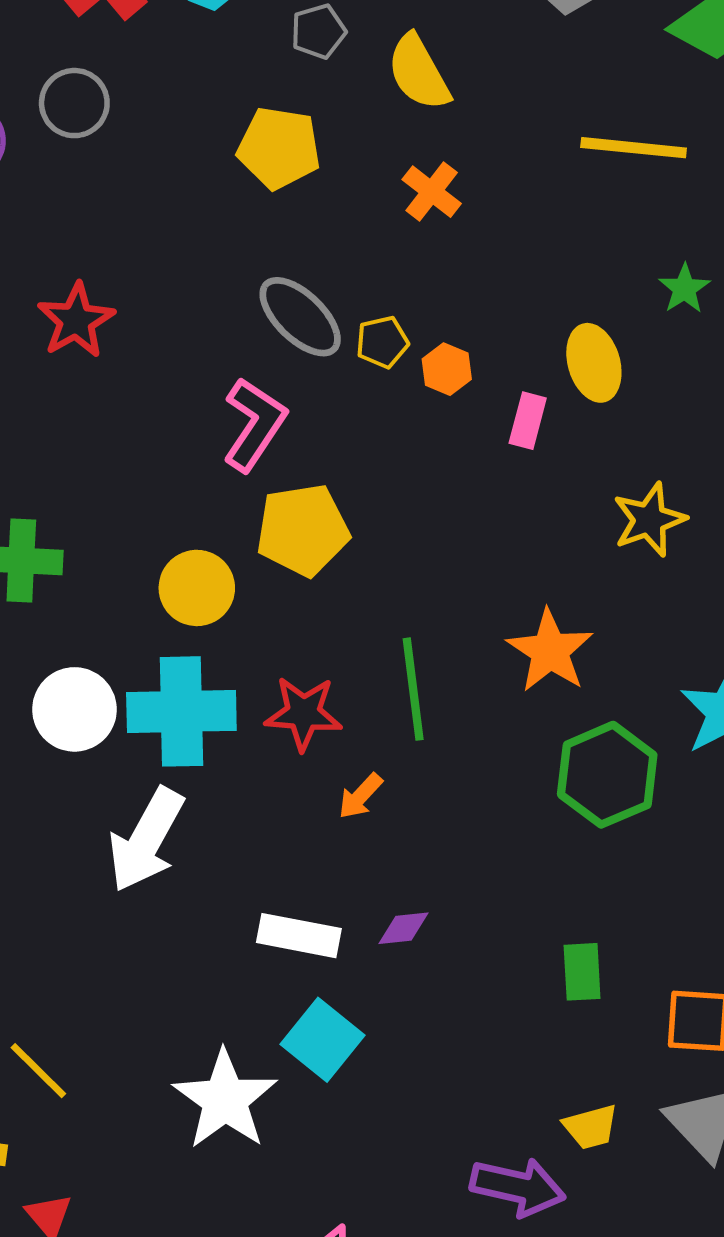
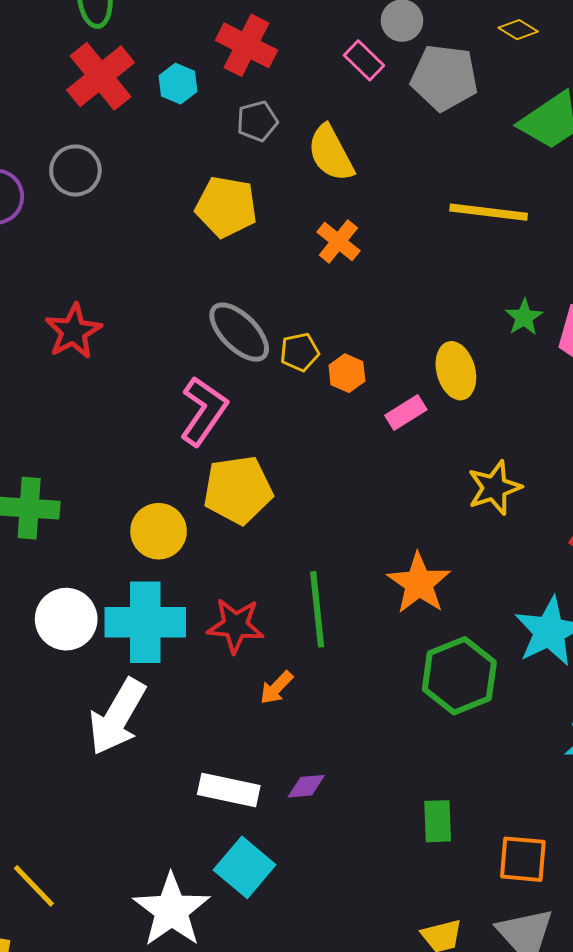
pink rectangle: (528, 421) -> (406, 412), turned 42

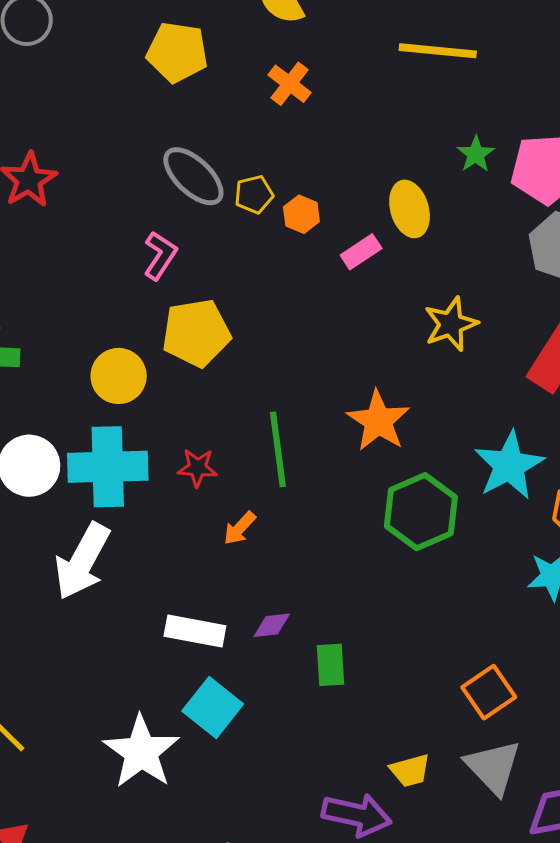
pink L-shape: (204, 411) -> (160, 255), size x0.7
red star: (236, 626) -> (197, 468), size x0.7
green rectangle: (438, 821) -> (331, 665), moved
orange square: (523, 859) -> (489, 692), turned -38

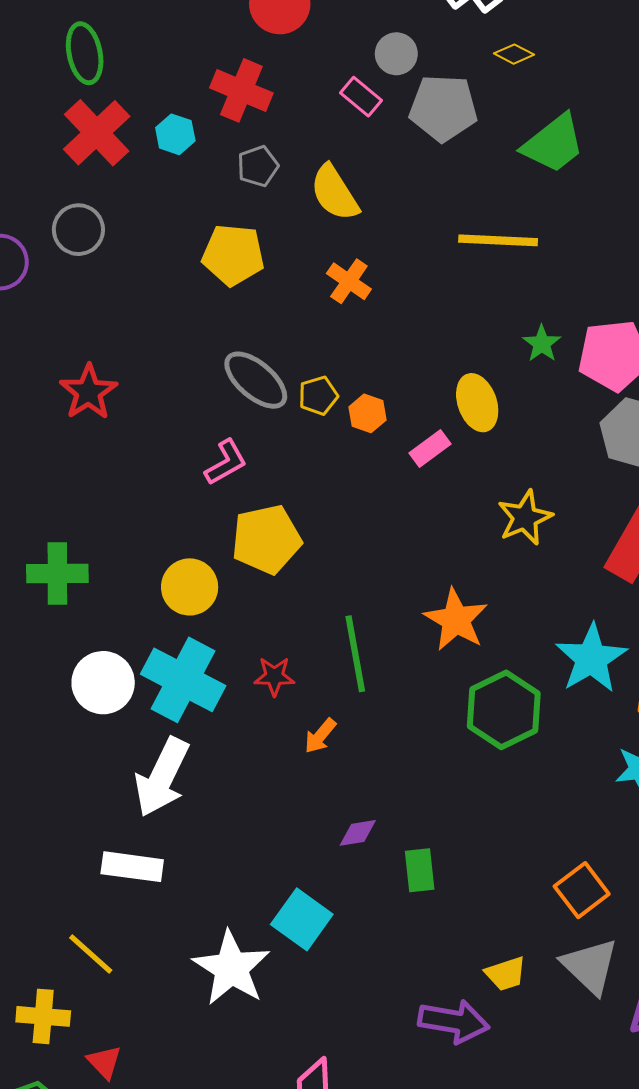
pink L-shape: (160, 255) -> (226, 462), turned 30
cyan cross: (108, 467) -> (183, 680), turned 32
white rectangle: (195, 631) -> (132, 867), moved

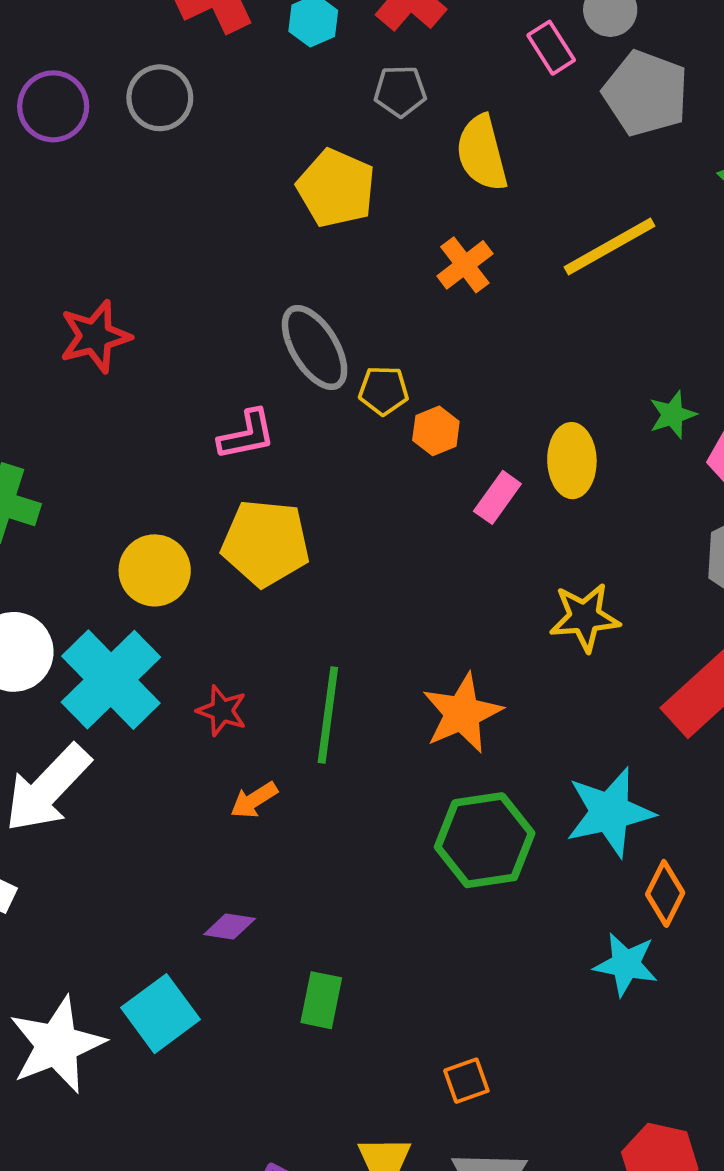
yellow line: (498, 240) -> (609, 246), moved, turned -50
red star: (89, 392) -> (95, 336), moved
pink rectangle: (430, 449) -> (497, 497), turned -36
purple diamond: (358, 833) -> (230, 926), moved
orange square: (582, 890) -> (466, 1081), moved, size x0.7

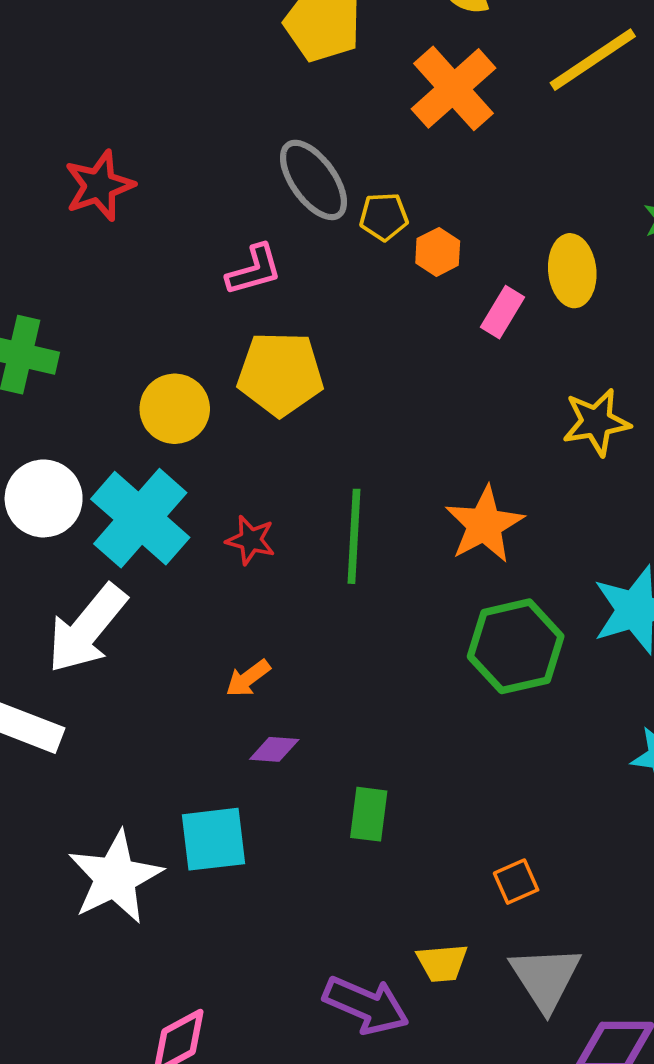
orange cross: (465, 265) -> (454, 88), size x1.6
orange arrow: (254, 800) -> (248, 678), moved
cyan square: (160, 1014) -> (214, 839), turned 34

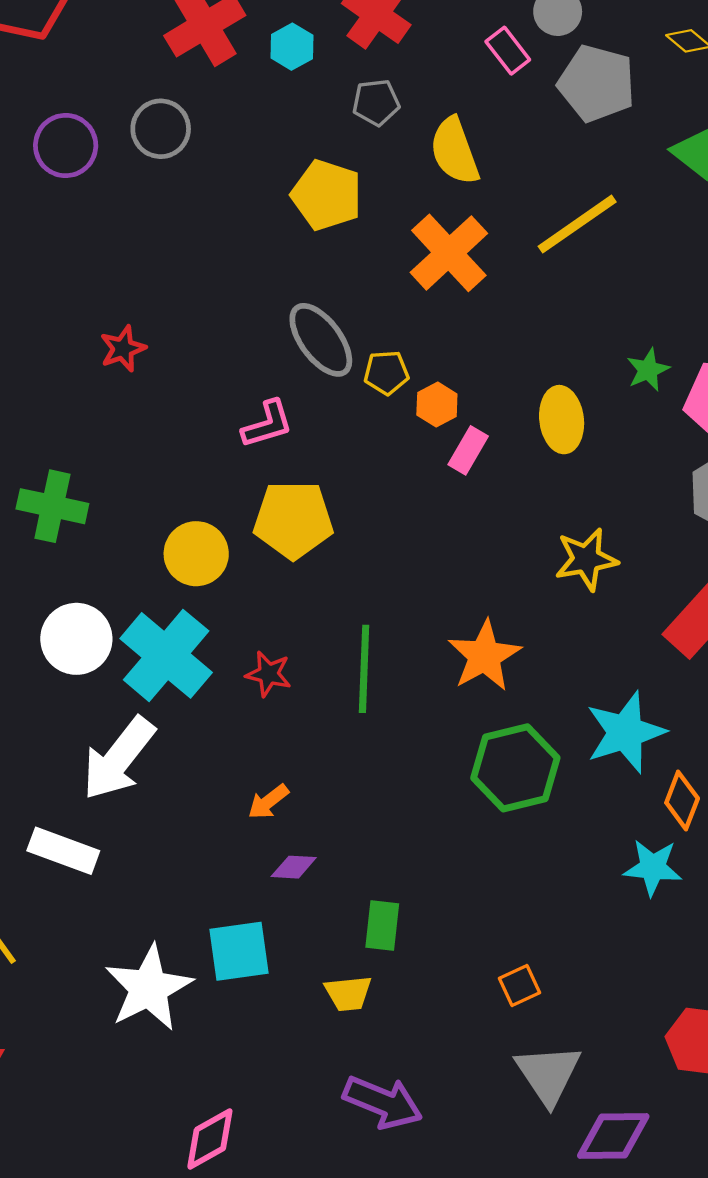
red star: (99, 186) -> (123, 349), size x0.7
pink rectangle: (502, 312) -> (468, 450), moved
yellow trapezoid: (442, 963) -> (348, 993), moved

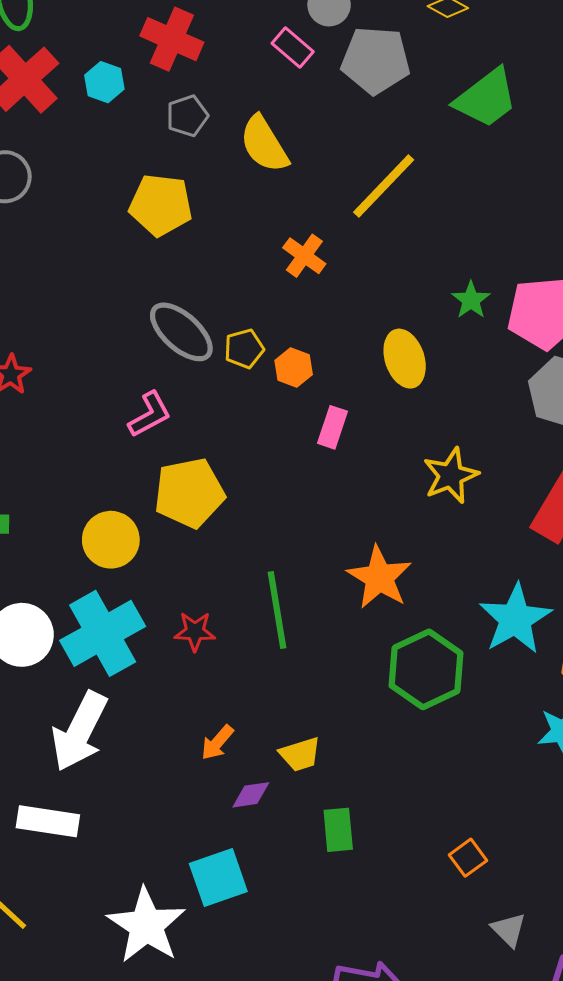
orange cross: (449, 253) -> (304, 256), moved, size x0.6
pink rectangle: (468, 450) -> (332, 427), moved
cyan cross: (166, 655) -> (103, 633), turned 32
yellow trapezoid: (348, 993) -> (300, 754), moved
gray triangle: (548, 1074) -> (509, 930), size x0.6

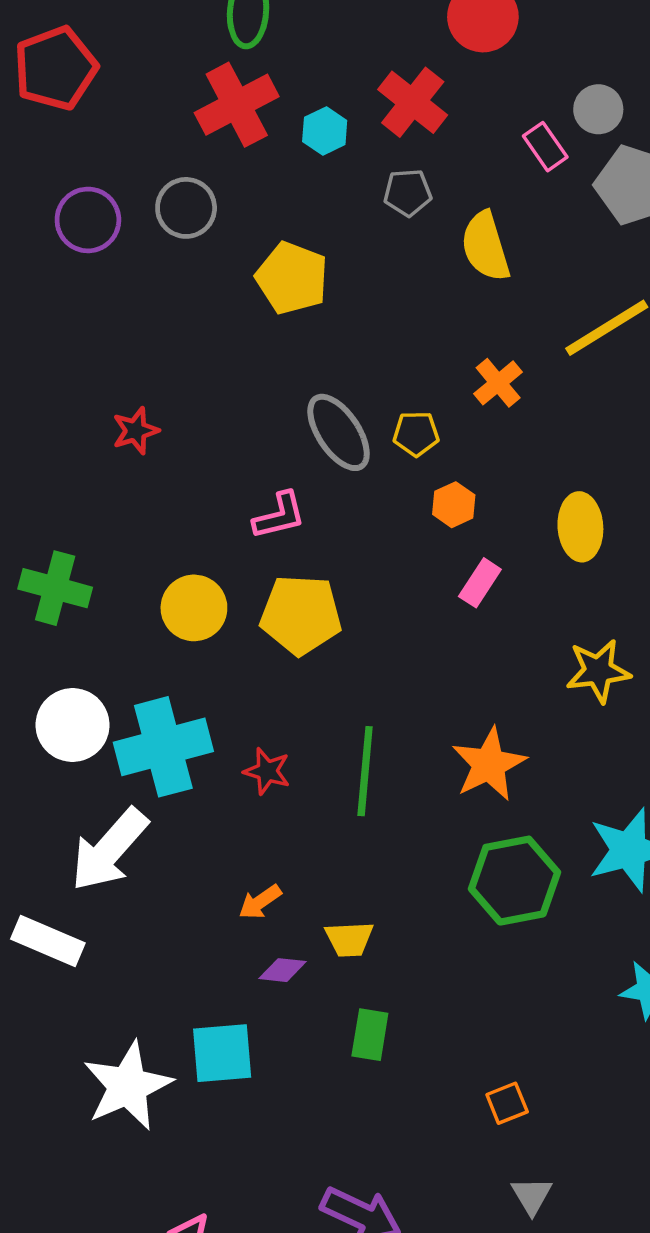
yellow pentagon: (161, 205) -> (292, 278), moved
yellow pentagon: (244, 349) -> (416, 434), moved
yellow circle: (111, 540) -> (194, 608), moved

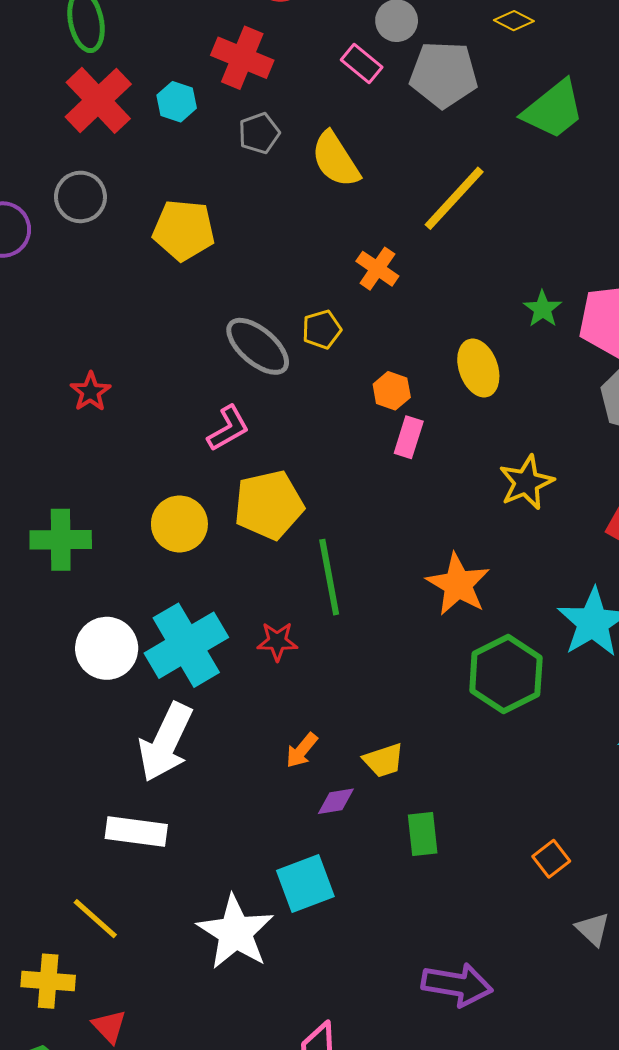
orange hexagon: (454, 505) -> (392, 391), moved
green line: (365, 771) -> (329, 577), moved

